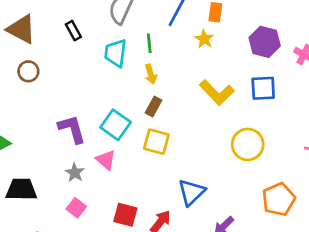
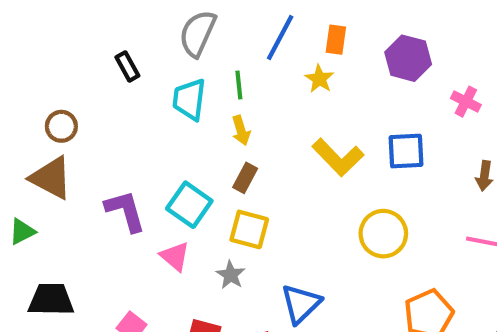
brown triangle: (21, 29) -> (51, 178), moved
purple hexagon: (265, 42) -> (408, 58), moved
gray star: (75, 173) -> (231, 275), moved

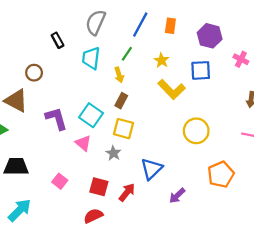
yellow star: (319, 79) -> (162, 60), moved
green line: (239, 85) -> (127, 54), moved, turned 40
brown circle: (61, 126) -> (34, 73), moved
blue square: (406, 151) -> (201, 70), moved

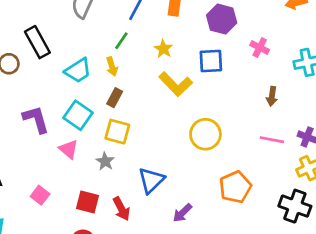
black rectangle: (58, 40) -> (37, 42), moved, size x1.6
cyan trapezoid: (91, 58) -> (78, 71), moved, turned -130
red arrow: (127, 192) -> (121, 209), turned 114

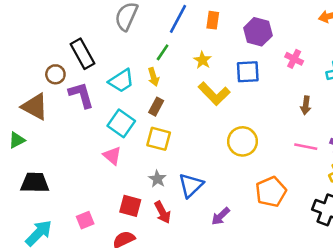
purple L-shape: (36, 119) -> (81, 95), moved
gray star: (105, 161) -> (157, 179), moved
pink square: (40, 195) -> (85, 220), moved, turned 30

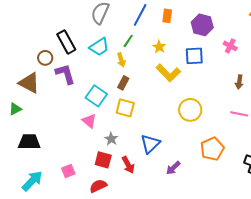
cyan trapezoid: (121, 81) -> (99, 47), moved
gray star: (157, 179) -> (111, 139), moved

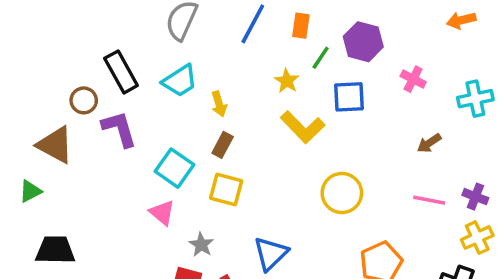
green line: (128, 41) -> (321, 58), moved
brown arrow: (239, 82) -> (429, 143), turned 48

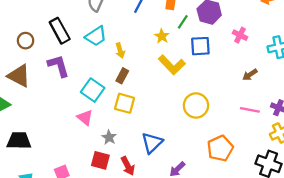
brown circle: (84, 100) -> (26, 41), moved

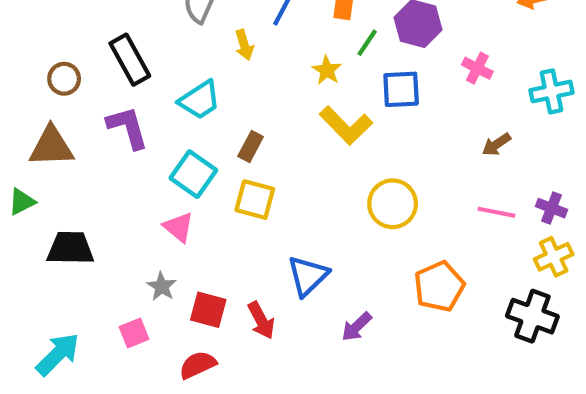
cyan trapezoid: (96, 36) -> (200, 100), moved
yellow arrow: (120, 50) -> (244, 45), moved
brown triangle: (19, 76) -> (51, 147), turned -30
gray star: (109, 137) -> (162, 286), moved
black trapezoid: (19, 141) -> (70, 248), moved

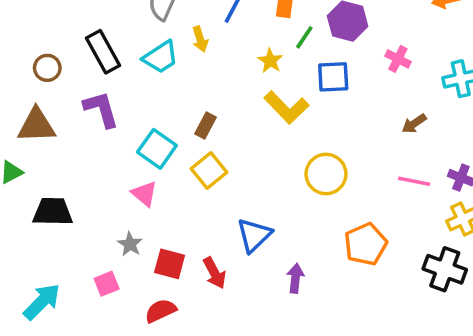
cyan trapezoid: (200, 100) -> (161, 57), moved
yellow square: (255, 200) -> (209, 170), turned 36
purple arrow: (357, 327) -> (295, 278), turned 140

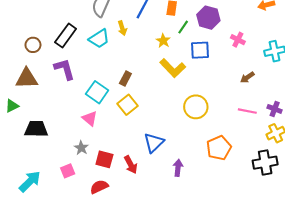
black rectangle: (103, 52) -> (66, 35), turned 65
black cross: (445, 269) -> (265, 163), turned -30

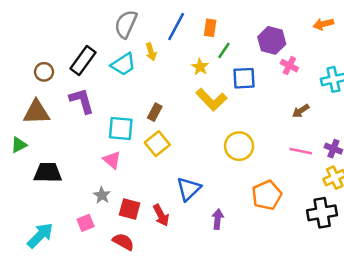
purple hexagon: (208, 18) -> (272, 40), moved
cyan square: (97, 92) -> (121, 128), turned -30
red semicircle: (99, 187) -> (123, 242), turned 54

